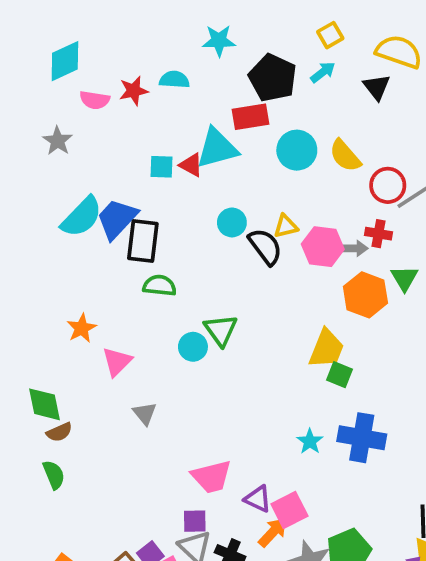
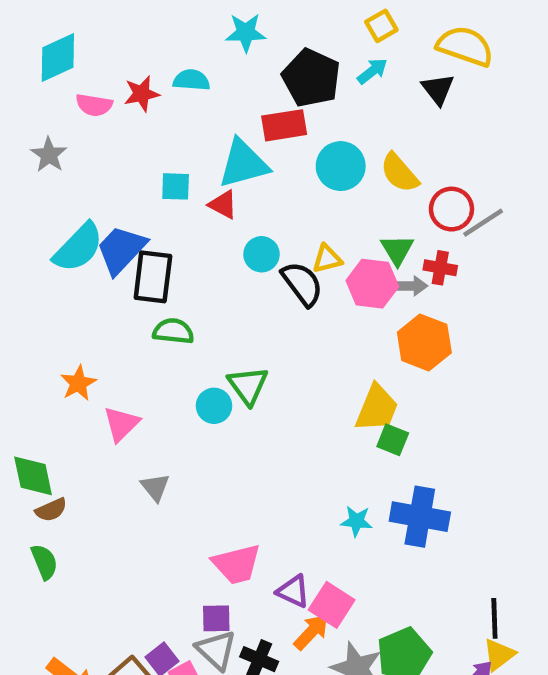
red triangle: (191, 165) -> (223, 205), moved
green triangle: (404, 278) -> (397, 250), moved
cyan star: (310, 441) -> (356, 521), turned -30
pink square: (289, 510) -> (332, 605), turned -30

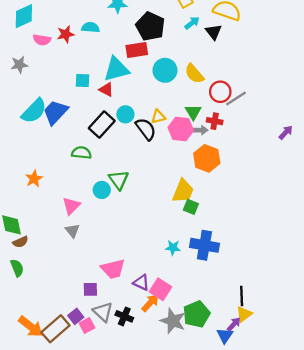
cyan arrow: (372, 71) -> (192, 23), moved
gray star: (49, 155) -> (19, 65), turned 30
black rectangle: (153, 277) -> (102, 124), moved, turned 35
pink triangle: (121, 424) -> (71, 206), moved
purple square: (216, 618) -> (90, 289), moved

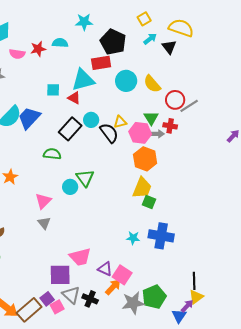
orange hexagon: (207, 158) -> (145, 159), moved
purple square: (90, 289) -> (60, 275), size x1.6
gray star: (173, 321) -> (133, 303), turned -30

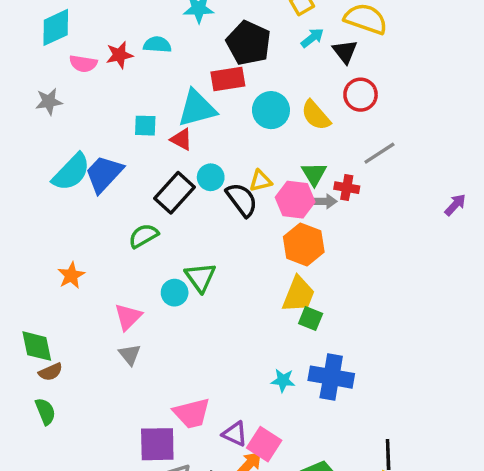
red circle: (175, 100) -> (361, 95), moved
green semicircle: (52, 154) -> (144, 236), turned -36

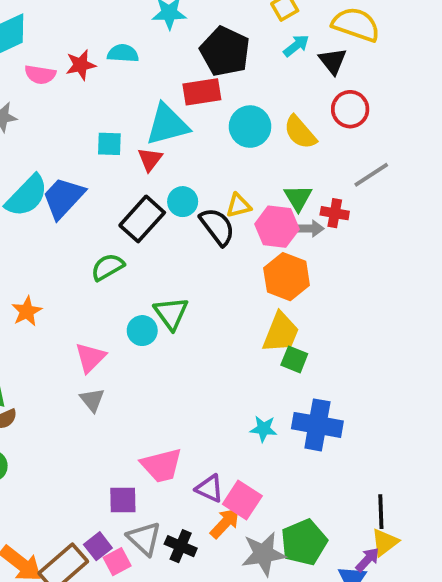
red triangle: (181, 139) -> (150, 159), turned 40
purple square: (157, 444) -> (123, 500), size x0.7

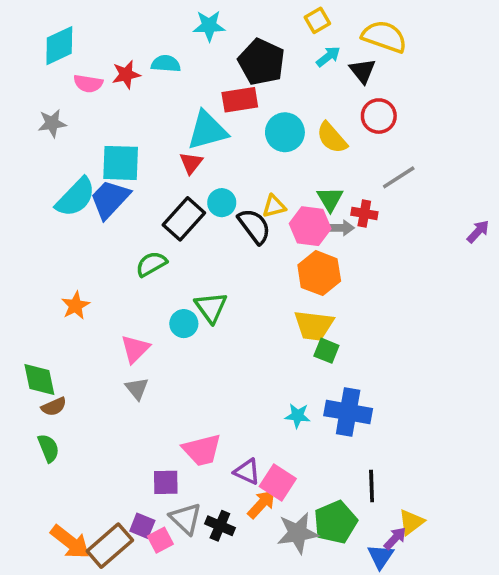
cyan square: (109, 144) -> (121, 163), moved, size x1.6
yellow trapezoid: (281, 333) -> (314, 325), turned 75
black line: (381, 512) -> (372, 486), moved
purple square: (98, 546) -> (142, 526), turned -30

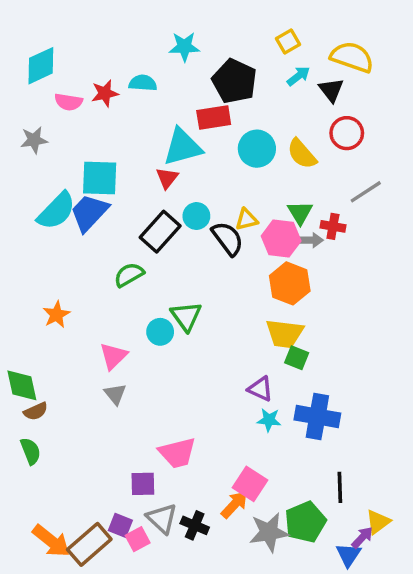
purple triangle: (247, 472) -> (260, 389), moved

